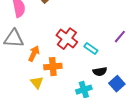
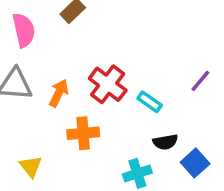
orange arrow: (34, 54) -> (59, 93), moved
yellow triangle: (37, 83) -> (31, 166), moved

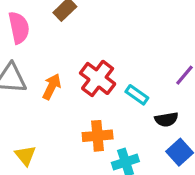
orange cross: (83, 133) -> (98, 136), moved
black semicircle: (165, 142) -> (166, 119), moved

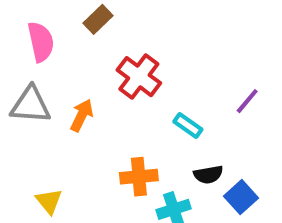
red cross: (98, 78) -> (139, 77), moved
black semicircle: (166, 119) -> (208, 175), moved

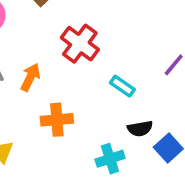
orange cross: (139, 177) -> (57, 120), moved

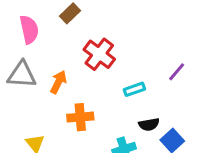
cyan rectangle: (122, 86) -> (134, 89), turned -54

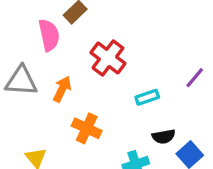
pink semicircle: (29, 29) -> (49, 35), moved
orange cross: (80, 117) -> (87, 128), turned 30

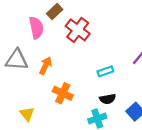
red cross: (108, 58) -> (78, 30), moved
black semicircle: (164, 137) -> (108, 99), moved

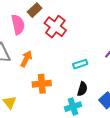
orange cross: (63, 93) -> (42, 84), turned -30
black semicircle: (108, 99) -> (82, 89), turned -64

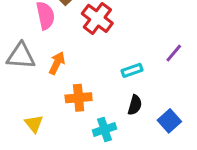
cyan cross: (73, 107) -> (105, 130), moved

